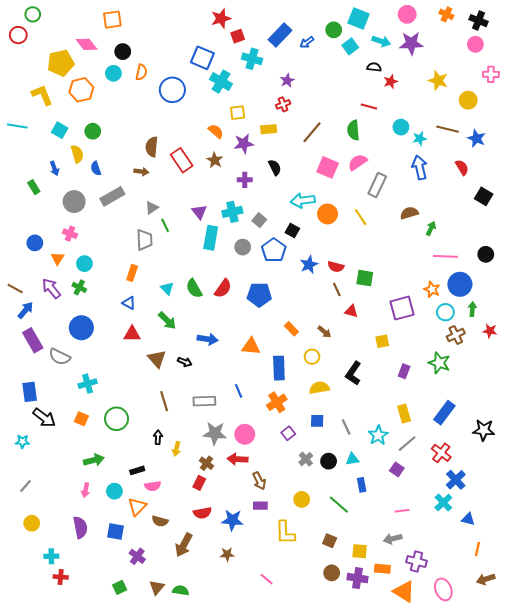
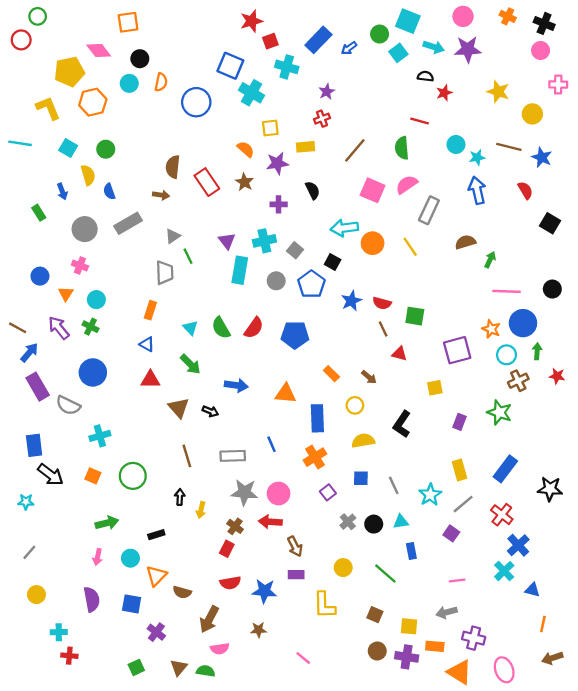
pink semicircle: (153, 486) -> (220, 649), moved

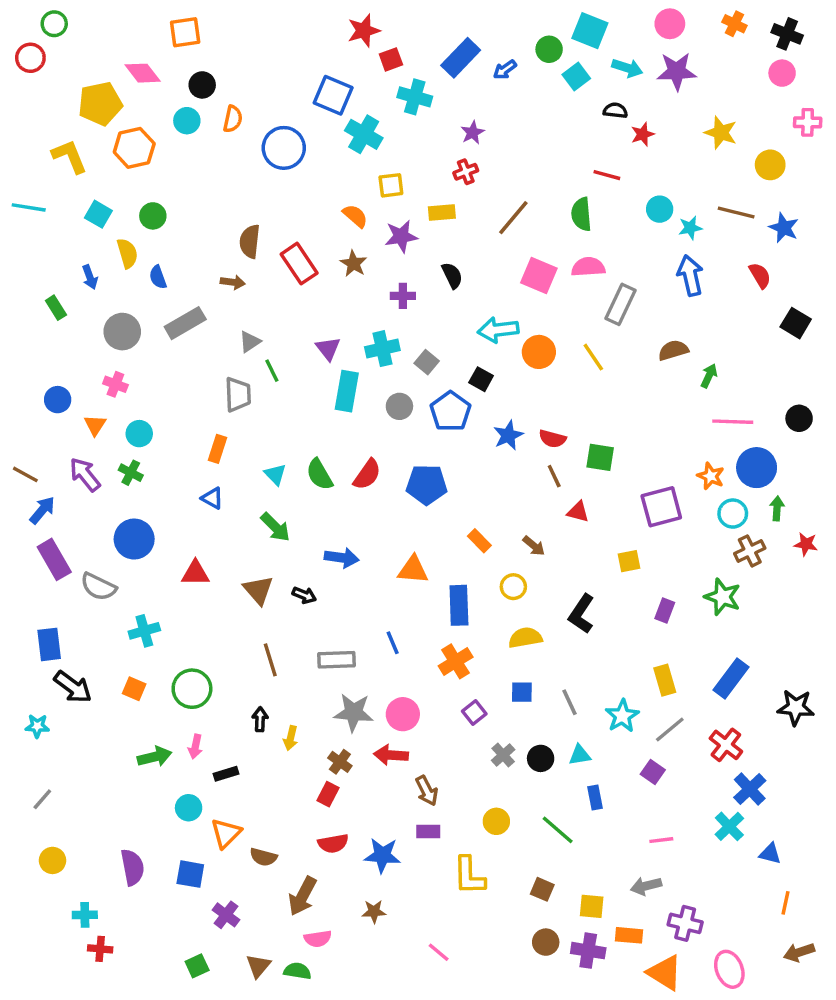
pink semicircle: (407, 184) -> (588, 267), turned 30
red triangle: (150, 380) -> (195, 573), moved
pink arrow: (98, 557) -> (195, 747), moved

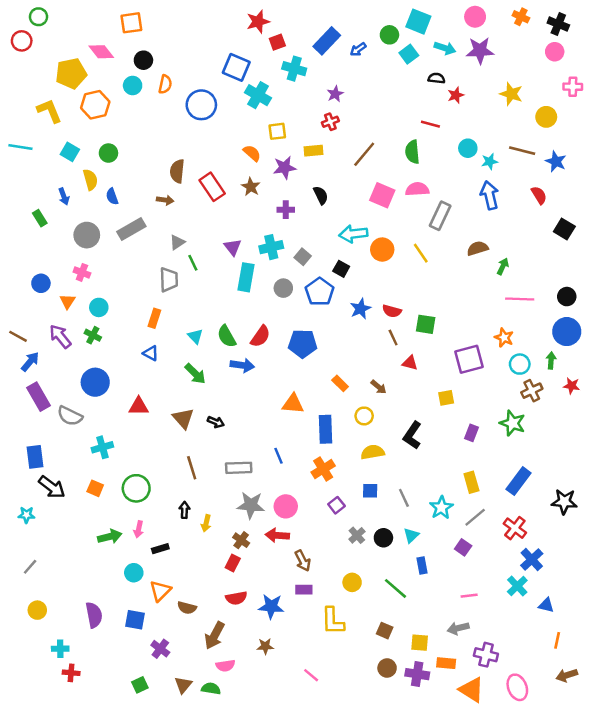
blue circle: (757, 468) -> (567, 332), moved
blue arrow: (342, 558) -> (242, 365), moved
cyan triangle: (580, 755) -> (411, 535), turned -35

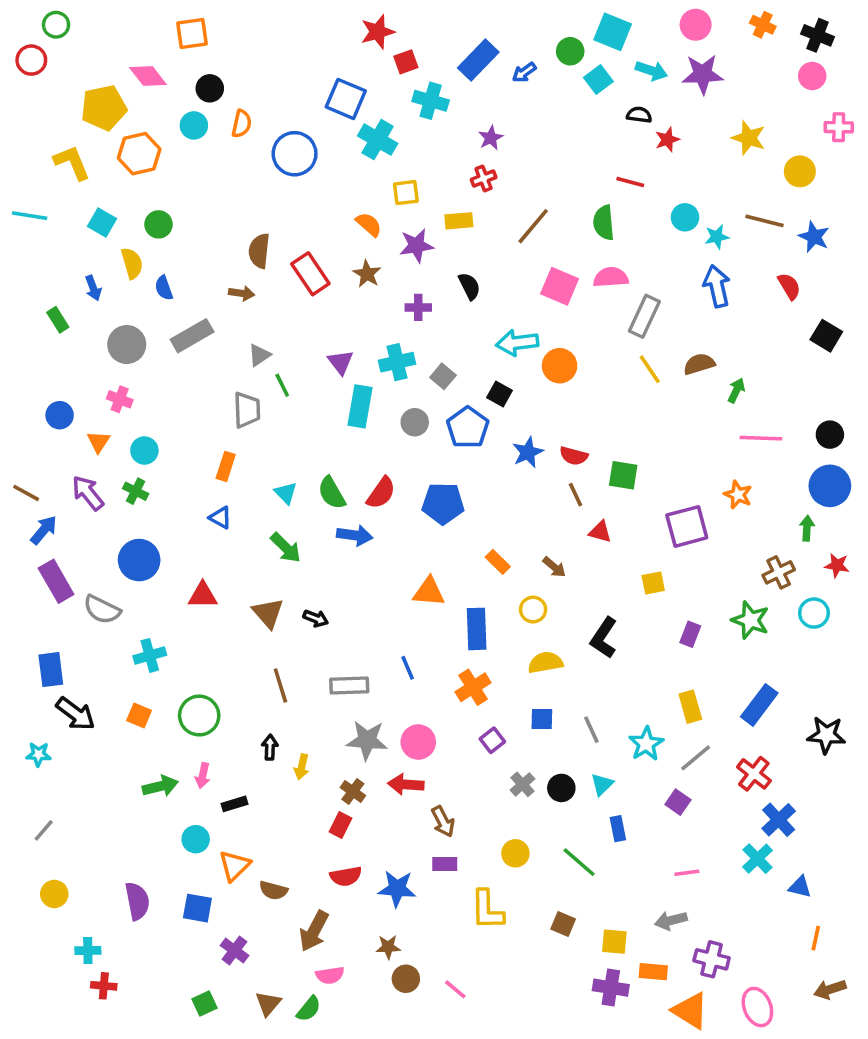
yellow line: (421, 253) -> (650, 369), moved
cyan circle: (520, 364) -> (814, 613), moved
brown circle: (387, 668) -> (406, 979), moved
green semicircle: (211, 689) -> (309, 1009), turned 120

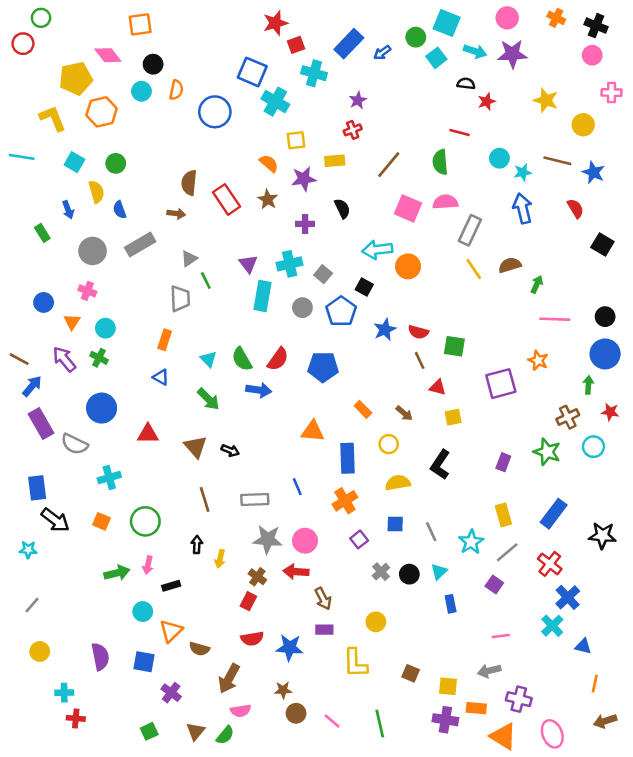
yellow square: (653, 583) -> (453, 417), moved
green line: (579, 862) -> (380, 724), moved, turned 36

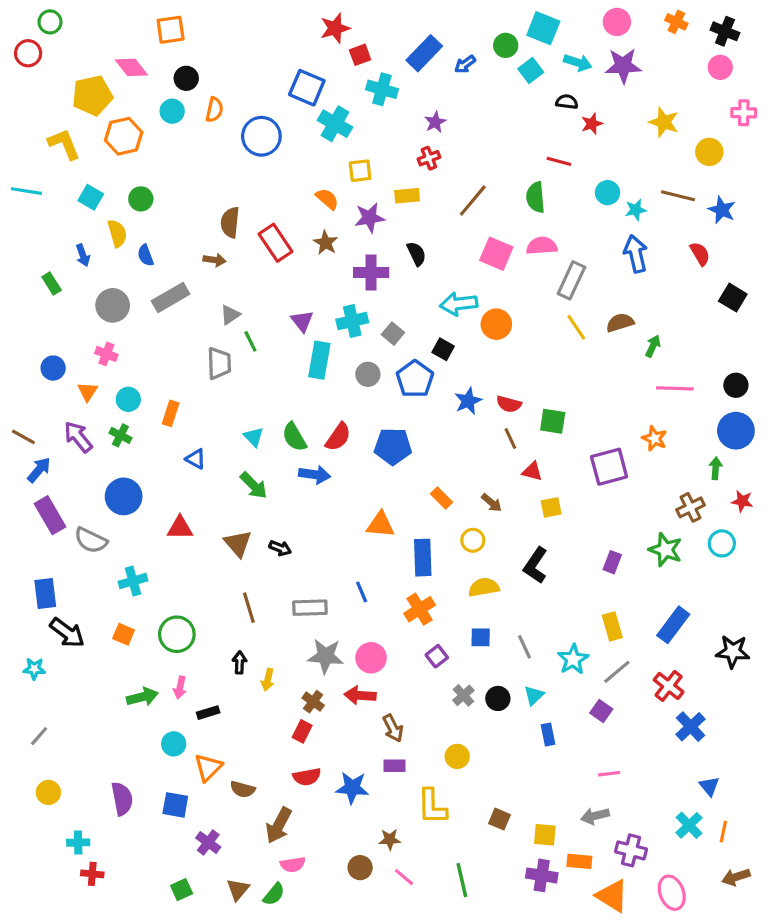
purple cross: (305, 224) -> (371, 272), size x1.5
orange rectangle: (165, 340) -> (171, 413), moved
cyan cross: (552, 626) -> (689, 825), moved
blue triangle: (583, 646) -> (709, 786), turned 36
brown star: (283, 690) -> (390, 839), moved

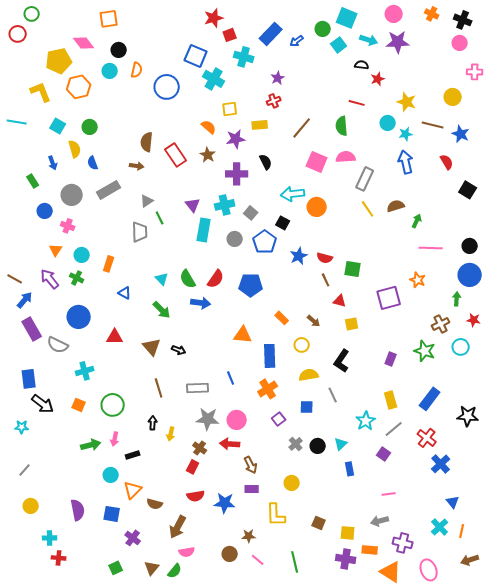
yellow star: (664, 122) -> (407, 102), moved
blue circle: (53, 368) -> (45, 211), moved
gray line: (525, 647) -> (333, 395), moved

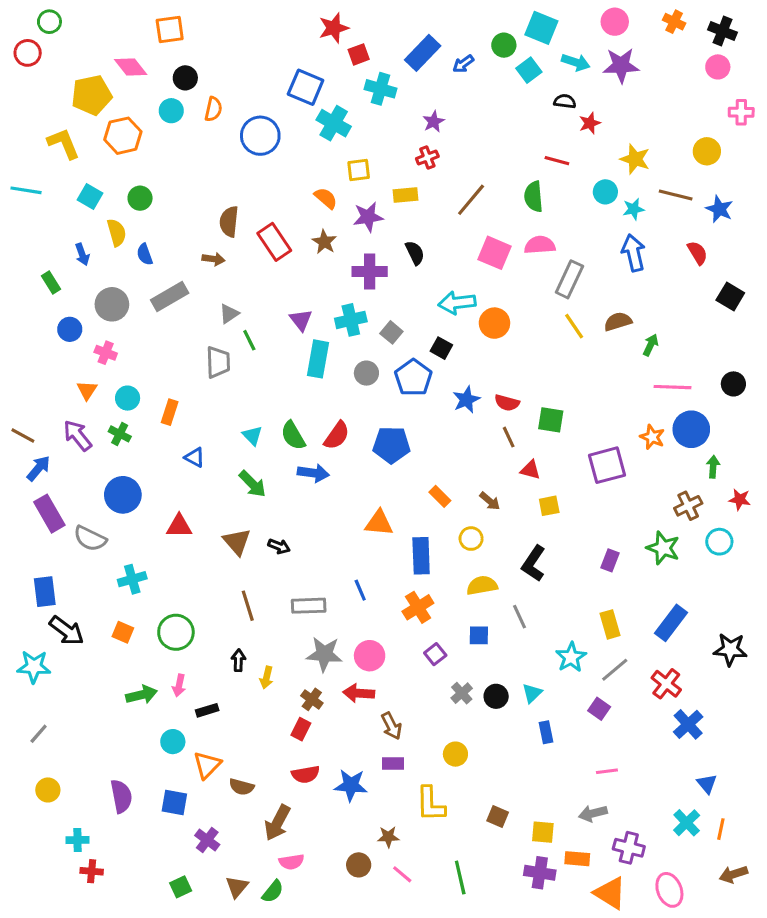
blue circle: (470, 275) -> (691, 429), moved
cyan star: (22, 427) -> (34, 667), size x1.5

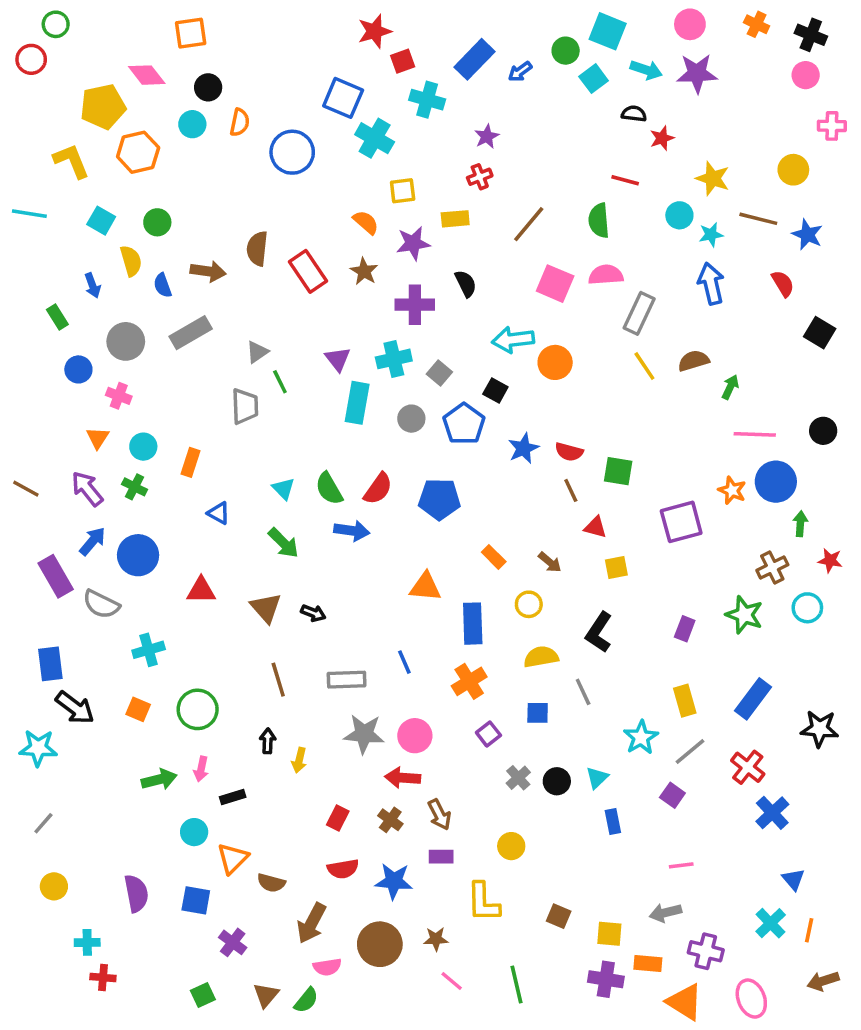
brown arrow: (213, 259) -> (208, 271), moved, size x1.4
blue arrow: (39, 468) -> (92, 541), moved
brown cross: (312, 699) -> (390, 820), moved
brown circle: (359, 865) -> (380, 944), moved, size x1.6

